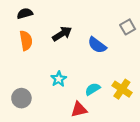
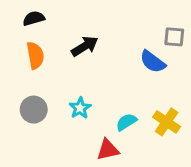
gray square: (128, 27) -> (174, 37), turned 35
blue semicircle: (97, 45) -> (153, 62), moved
gray circle: (21, 98) -> (34, 110), moved

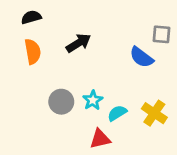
cyan star: (80, 108) -> (93, 100), moved
gray circle: (34, 110) -> (61, 102), moved

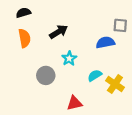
blue semicircle: (141, 57) -> (105, 42), turned 132
cyan star: (93, 100) -> (69, 58), moved
cyan semicircle: (117, 113) -> (95, 75), moved

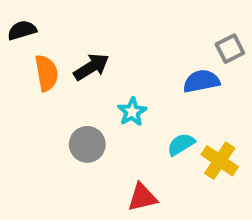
black semicircle: (23, 13) -> (22, 30), moved
gray square: (120, 25) -> (230, 49), turned -32
black arrow: (59, 32) -> (91, 67), moved

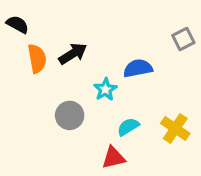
black semicircle: (22, 30) -> (18, 24), turned 45
blue semicircle: (201, 81) -> (138, 68), moved
cyan semicircle: (181, 144) -> (128, 127), moved

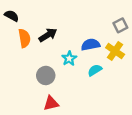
cyan semicircle: (128, 127) -> (95, 70), moved
yellow cross: (175, 128) -> (115, 51), moved
red triangle: (113, 158) -> (51, 103), moved

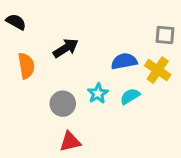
gray square: (120, 25) -> (165, 35), turned 32
orange semicircle: (24, 38) -> (26, 66), moved
cyan star: (69, 58) -> (98, 93), moved

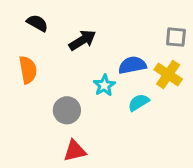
black semicircle: (16, 22) -> (37, 23), moved
black arrow: (66, 48) -> (82, 40), moved
cyan star: (98, 93) -> (104, 85), moved

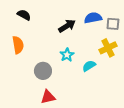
black arrow: (82, 40) -> (67, 26), moved
blue semicircle: (132, 65) -> (93, 18), moved
yellow cross: (168, 74) -> (108, 48), turned 30

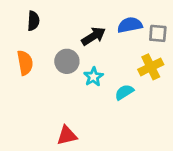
black semicircle: (24, 15) -> (33, 21), turned 64
gray circle: (43, 71) -> (67, 61), moved

